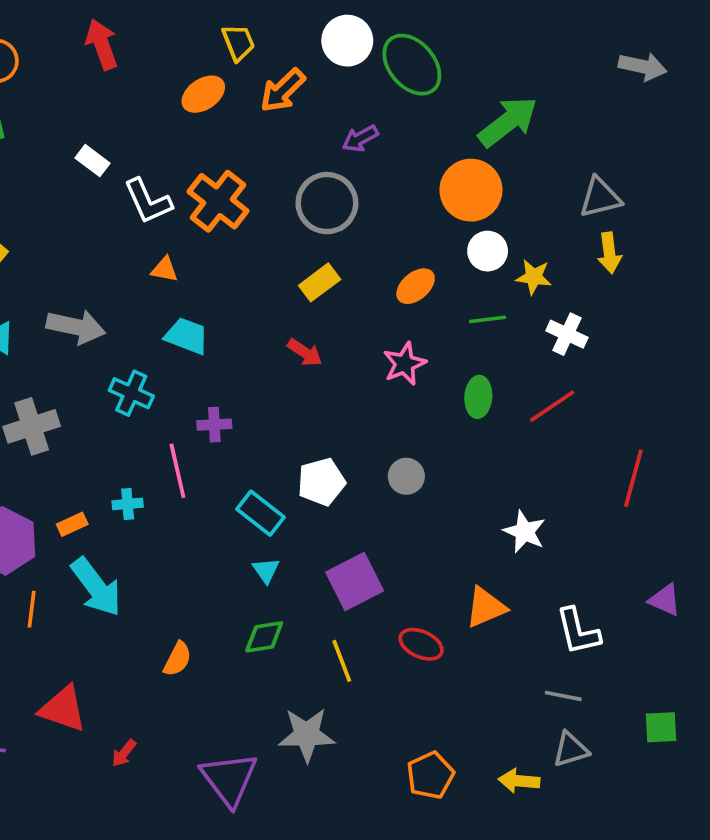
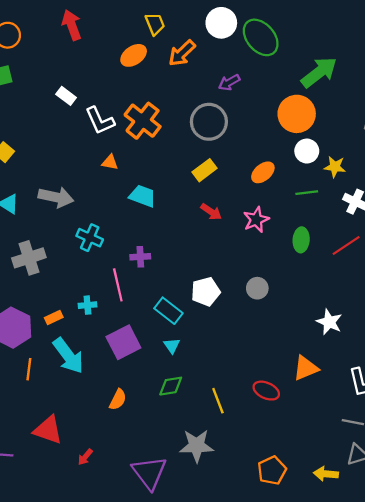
cyan trapezoid: (187, 336) -> (143, 196), moved
red arrow: (305, 353) -> (211, 212), moved
purple square: (355, 581) -> (123, 342), moved

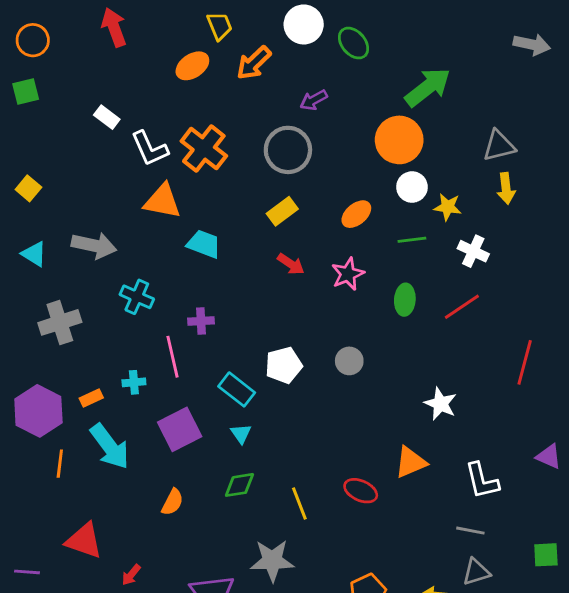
green ellipse: (261, 37) -> (354, 43), size x0.7
orange triangle: (110, 162) -> (162, 201), size x1.8

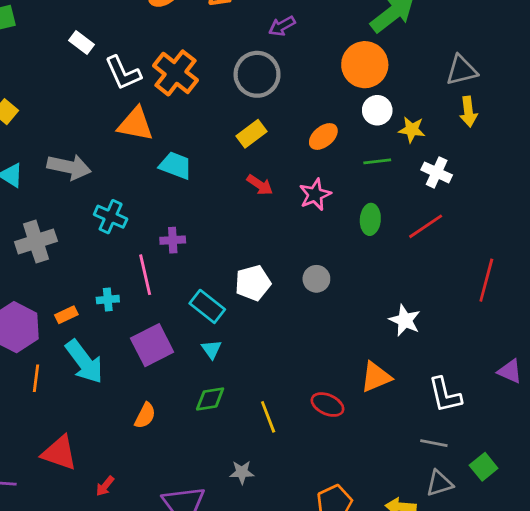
green square: (546, 555) -> (484, 467), moved, turned -36
gray star: (272, 561) -> (242, 472), size x0.6

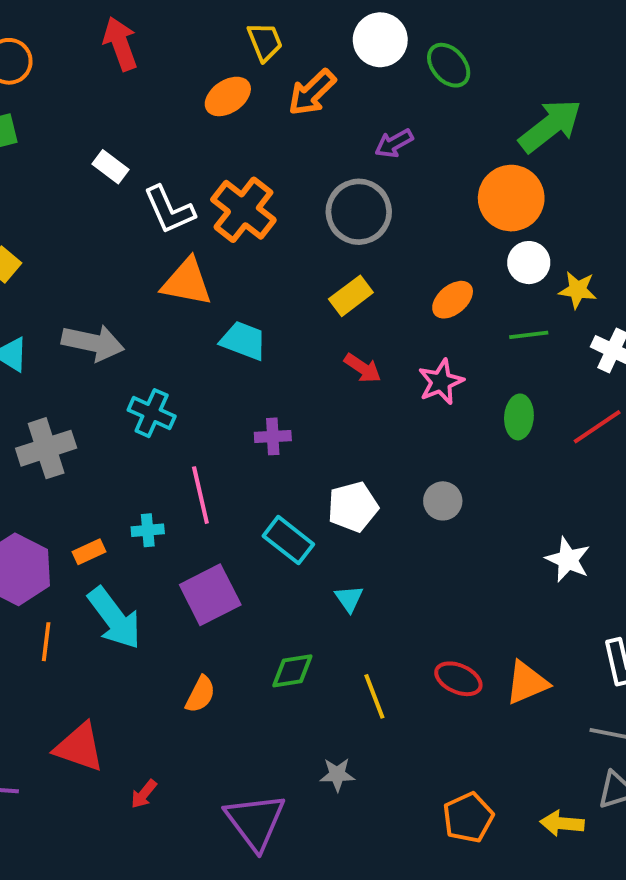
purple cross: (173, 240) -> (273, 436), moved
cyan triangle: (211, 349) -> (349, 599), moved
orange triangle: (376, 377) -> (527, 683), moved

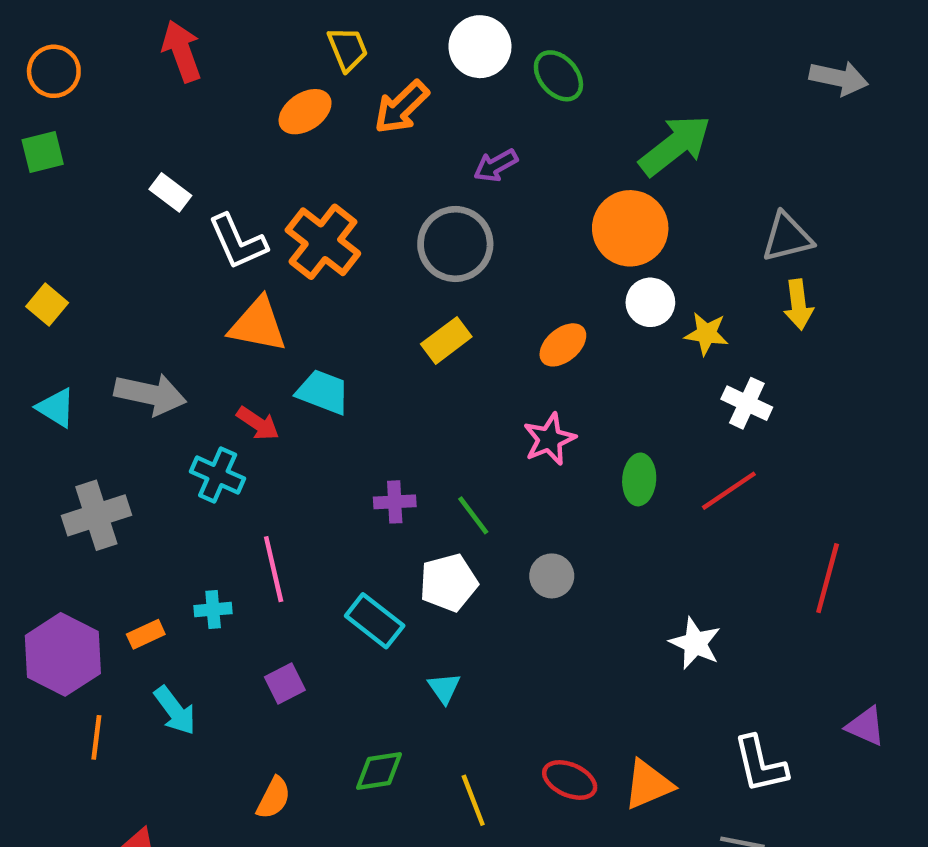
green line: (529, 335) -> (473, 515), moved, turned 60
red arrow: (363, 368) -> (258, 423), moved
purple cross: (273, 436) -> (395, 502), moved
purple square: (210, 595) -> (285, 684), size x0.6
cyan arrow: (114, 618) -> (175, 710), size x0.7

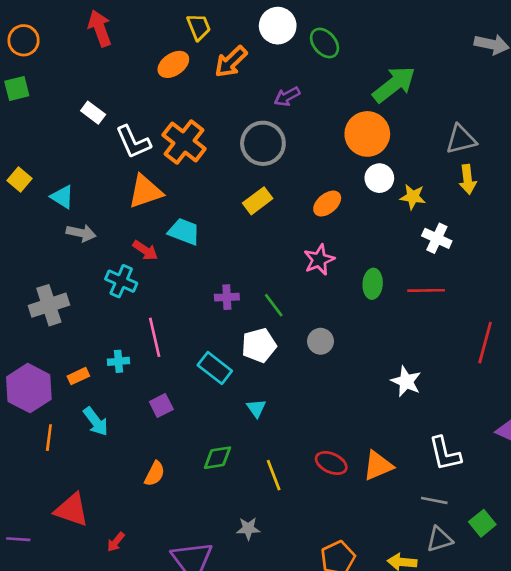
orange triangle: (258, 325) -> (145, 191), turned -30
gray arrow: (150, 394) -> (81, 233), size x0.7
cyan triangle: (56, 408) -> (62, 197), moved
red line: (729, 491) -> (426, 290), turned 33

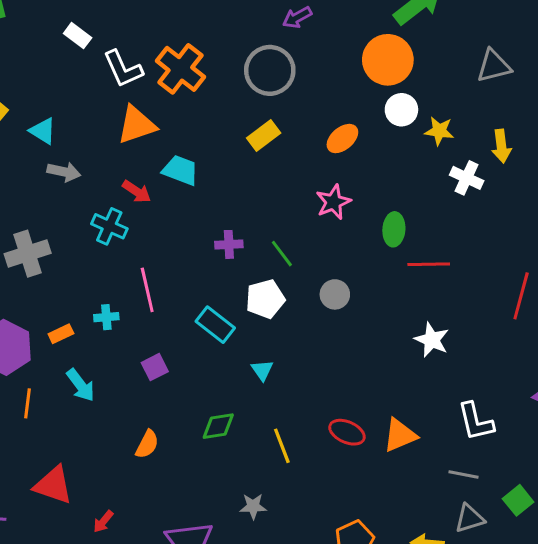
yellow arrow: (468, 179) -> (501, 146), moved
red line: (426, 290) -> (429, 264), moved

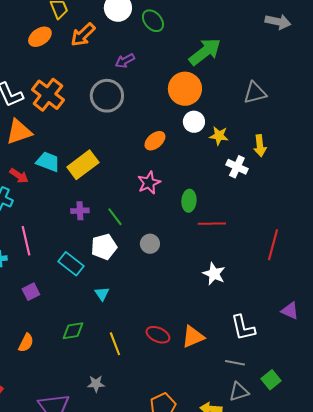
yellow rectangle: (264, 135) -> (83, 165), moved, size x1.4

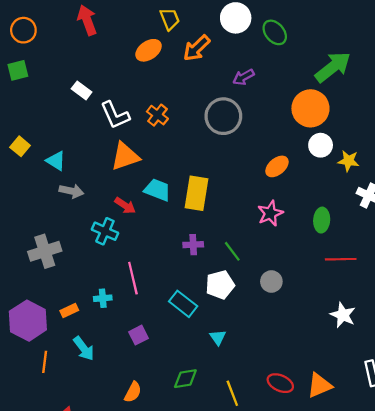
orange cross: (48, 95) -> (157, 115), size x0.6
yellow rectangle: (83, 165) -> (197, 193), turned -44
green ellipse: (189, 201) -> (322, 220), moved

